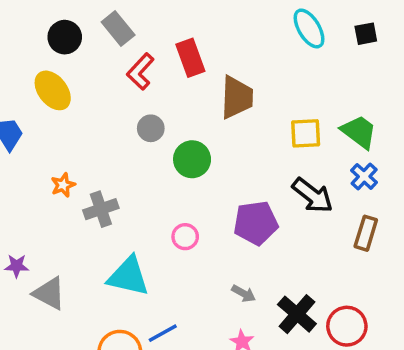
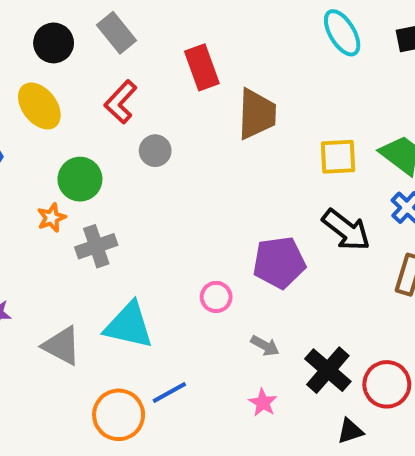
red L-shape: (140, 72) -> (121, 102), moved
green circle: (192, 159) -> (80, 179), moved
pink circle: (185, 237) -> (216, 297), moved
gray triangle: (49, 293) -> (62, 346), moved

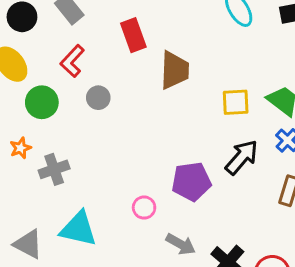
green circle: (80, 179) -> (42, 102), moved
black arrow: (346, 230) -> (242, 157), turned -87
gray arrow: (265, 346) -> (181, 244), size x1.4

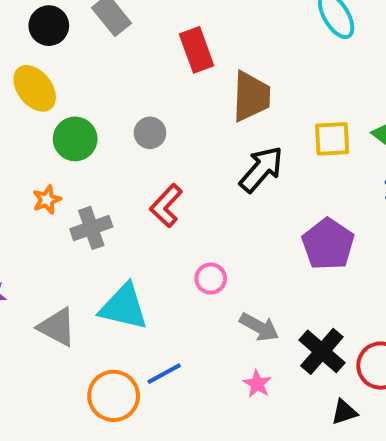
red L-shape: (72, 61) -> (166, 206), moved
black arrow: (242, 157) -> (261, 169), moved
purple pentagon: (191, 182) -> (328, 244), moved, turned -30

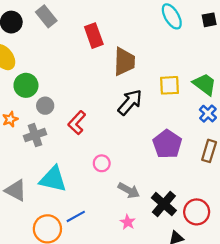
gray circle: (150, 133) -> (45, 106), moved

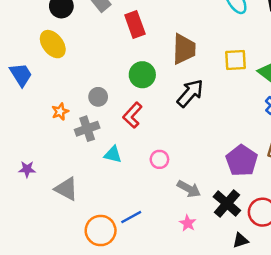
red rectangle: (94, 36) -> (135, 24), moved
green circle: (26, 85) -> (142, 75), moved
yellow square: (170, 85) -> (236, 60), moved
purple pentagon: (167, 144) -> (242, 161), moved
cyan triangle: (53, 179) -> (113, 154), moved, size x0.6

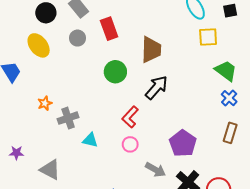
yellow square: (236, 60) -> (208, 37), moved
gray circle: (98, 97) -> (77, 38), moved
red L-shape: (132, 115) -> (130, 117), moved
purple pentagon: (242, 161) -> (183, 143), moved

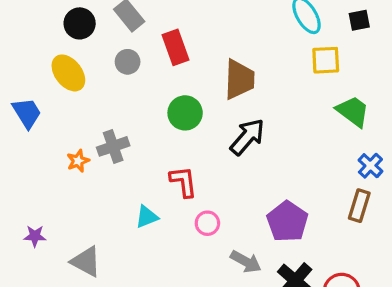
blue cross: (229, 98) -> (370, 166), moved
red L-shape: (130, 117) -> (183, 182), moved, turned 130
gray cross: (68, 118) -> (113, 146), moved
cyan triangle: (90, 140) -> (147, 217), turned -35

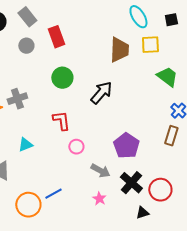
brown trapezoid: (239, 79) -> (119, 50), moved
cyan triangle: (147, 217) -> (25, 145), moved

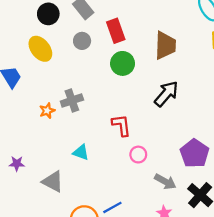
brown trapezoid: (119, 50) -> (165, 45), moved
green circle: (62, 78) -> (123, 63), moved
cyan triangle: (25, 145) -> (81, 152), turned 42

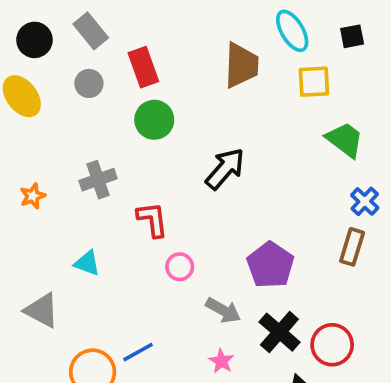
brown trapezoid: (165, 45) -> (241, 65), moved
gray cross: (72, 101) -> (98, 180), moved

